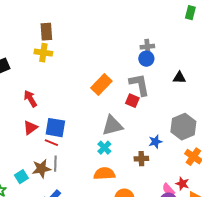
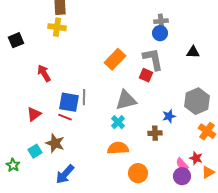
red triangle: (30, 128) -> (34, 114), moved
gray line: (55, 164) -> (84, 97), moved
brown star: (41, 169) -> (55, 143), turned 30

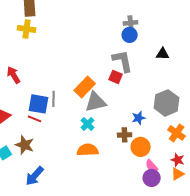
orange rectangle: (115, 59) -> (85, 87), moved
red star: (196, 158) -> (178, 160), moved
orange circle: (138, 173) -> (141, 147), moved

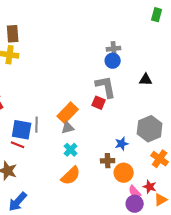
gray triangle: (96, 102) -> (68, 128), moved, size x0.6
orange semicircle: (88, 150) -> (71, 176), turned 140
red star: (178, 160) -> (150, 187), moved

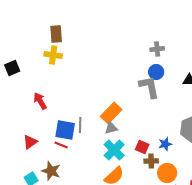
blue circle: (113, 61) -> (156, 72), moved
red square: (99, 103) -> (142, 147), moved
cyan cross: (71, 150) -> (114, 150), size x1.5

